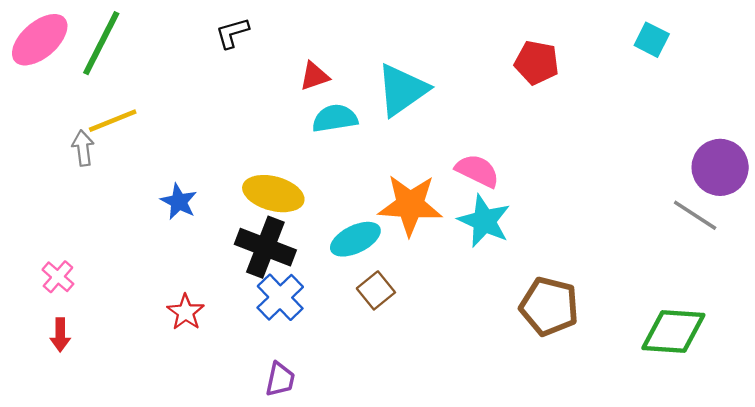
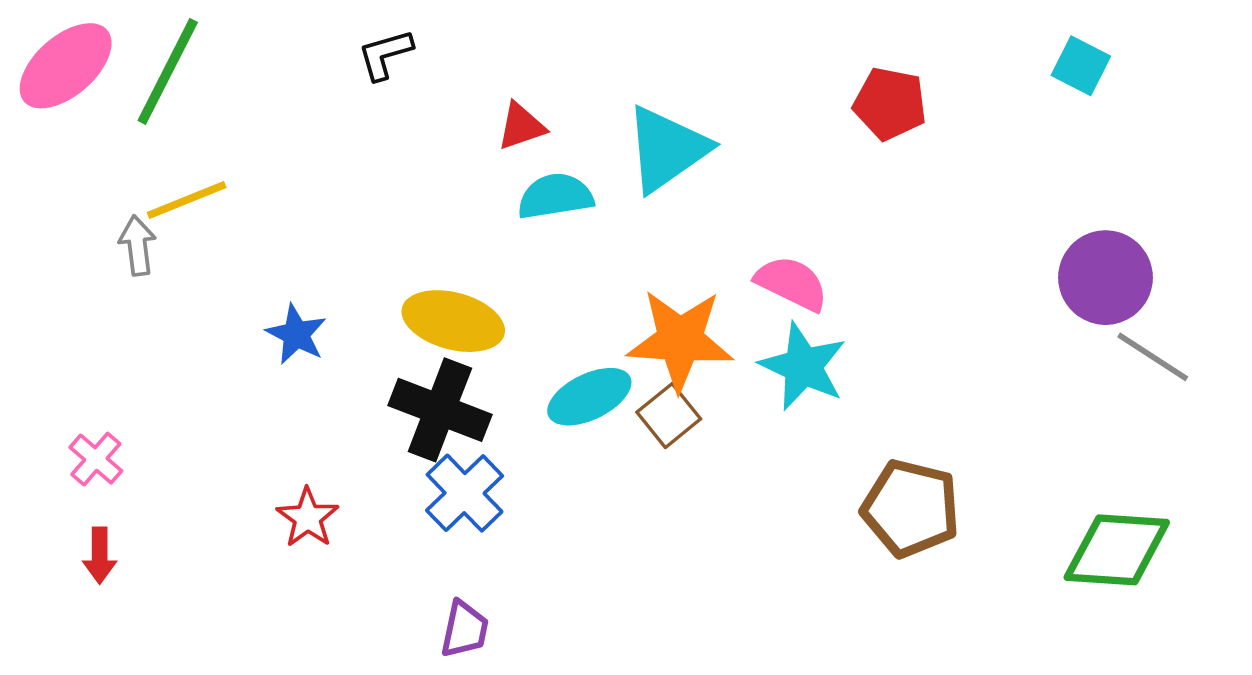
purple circle: (720, 167) -> (1106, 278), moved
brown square: (376, 290) -> (669, 416), moved

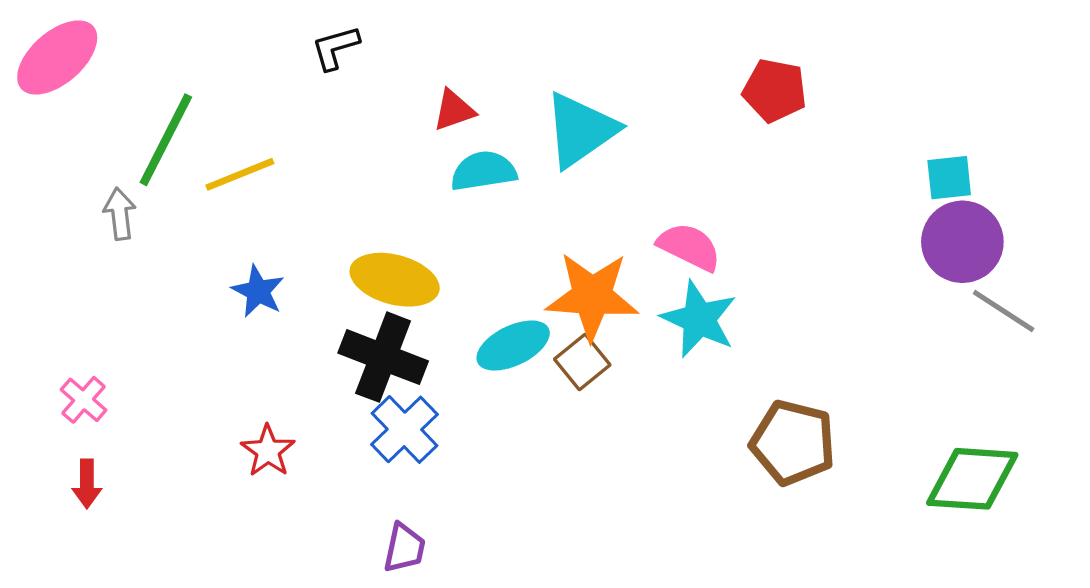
cyan square: (1081, 66) -> (949, 178), moved, turned -33
green line: (168, 71) -> (166, 140), moved
yellow line: (187, 200) -> (240, 174), moved

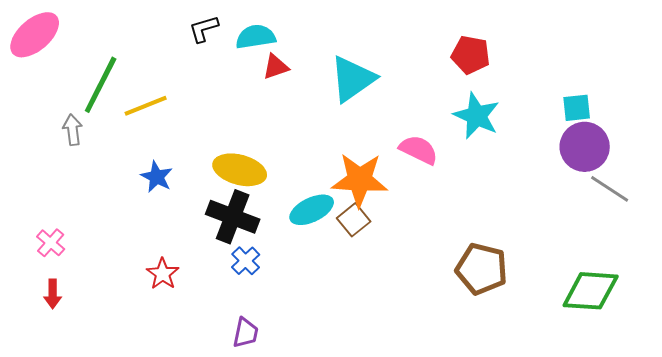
cyan semicircle: (483, 171) -> (256, 37), moved
cyan star: (699, 319) -> (477, 116), moved
blue cross: (404, 429) -> (246, 261), size x0.7

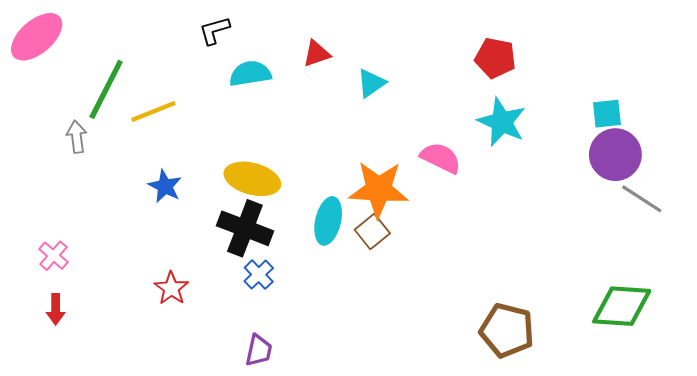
cyan semicircle: (256, 37) -> (250, 74), moved
red triangle: (276, 67) -> (317, 54), moved
cyan triangle: (353, 79) -> (371, 83), size x0.6
cyan ellipse: (312, 210) -> (328, 221), turned -51
brown pentagon: (482, 269) -> (507, 330), moved

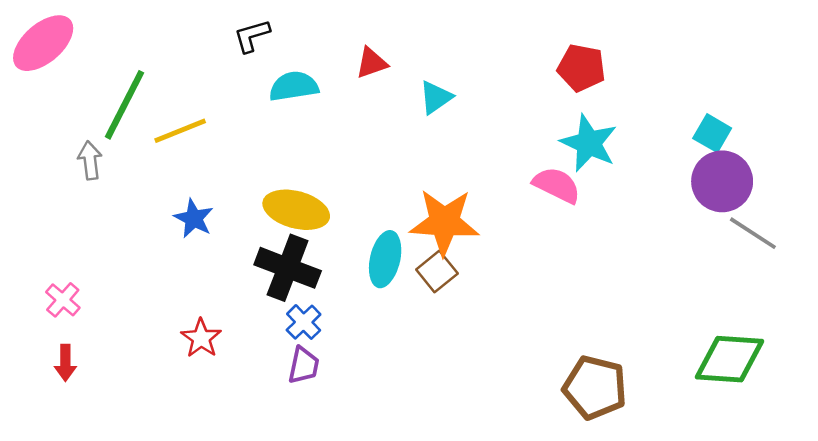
cyan square: (607, 114) -> (712, 133), turned 36
pink semicircle: (441, 158) -> (557, 185), moved
purple trapezoid: (259, 350) -> (304, 365), moved

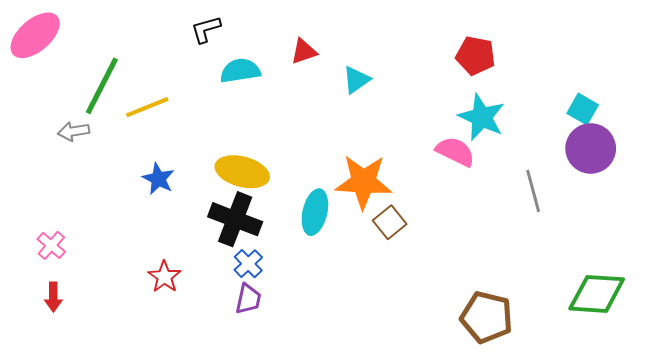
gray arrow: (90, 160) -> (74, 131), turned -92
gray line: (753, 233) -> (533, 191), moved, turned 42
brown square: (437, 271) -> (390, 222), moved

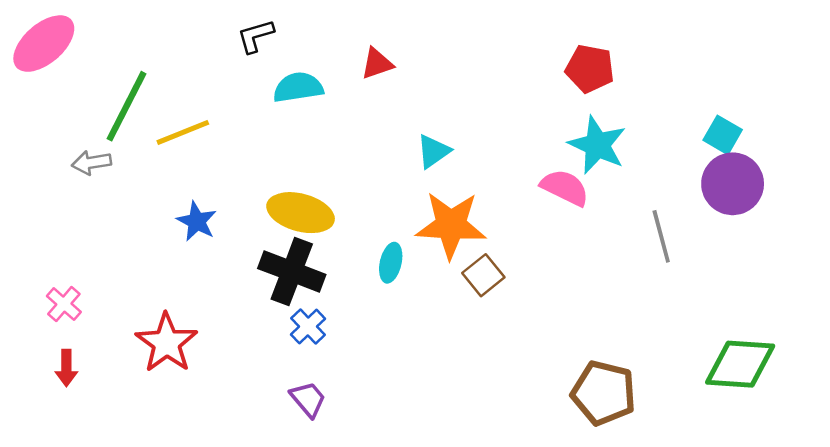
cyan triangle: (356, 80) -> (433, 151), moved
cyan ellipse: (315, 212) -> (391, 263), size x0.7
red star: (164, 277) -> (167, 343), moved, size x1.5
purple trapezoid: (248, 299) -> (308, 399), moved, turned -52

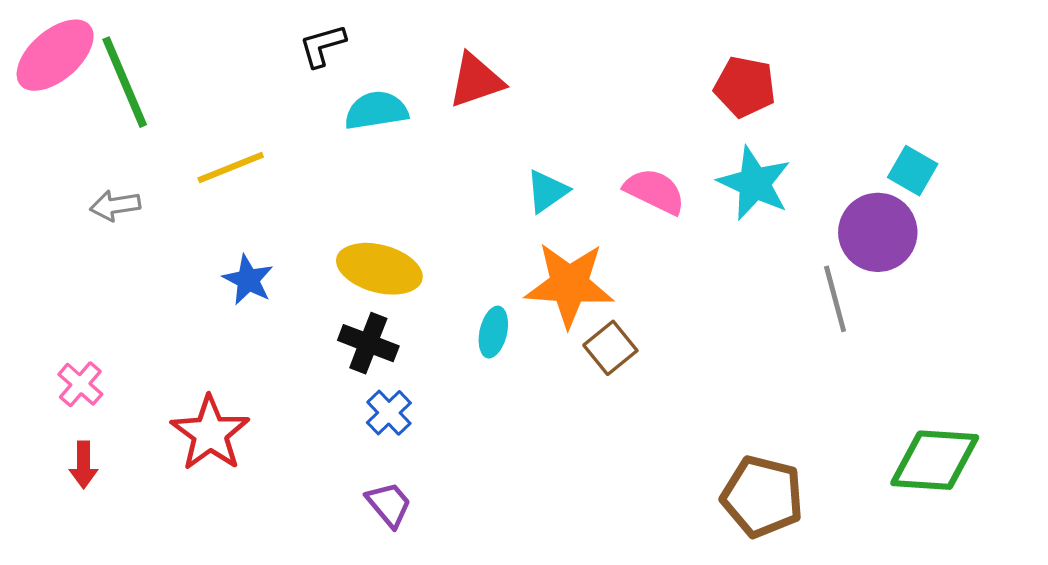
red triangle: (377, 64) -> (476, 80), size x1.4
green line: (126, 106) -> (125, 82), moved, turned -50
purple circle: (733, 184) -> (878, 232), moved
pink semicircle: (565, 188) -> (655, 191), moved
black cross: (292, 271) -> (368, 343), size x0.7

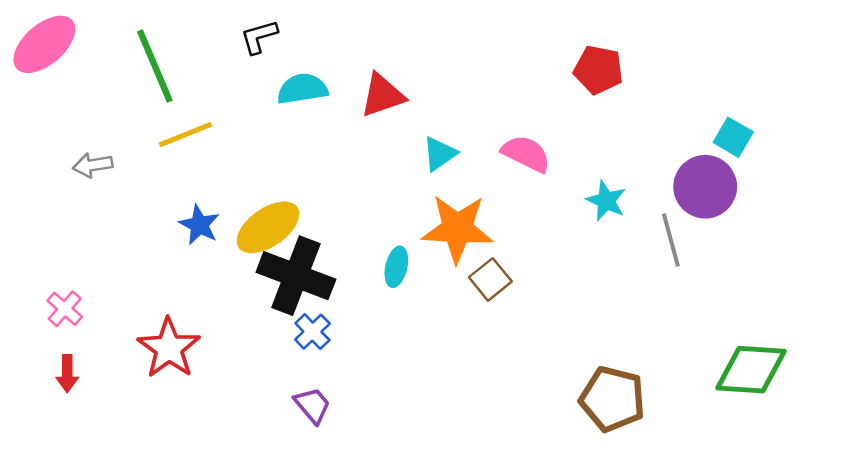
red triangle: (476, 80) -> (382, 95), moved
green line: (125, 82) -> (155, 66), moved
cyan star: (754, 183) -> (606, 201), moved, size x0.7
yellow ellipse: (379, 269) -> (268, 227), moved, turned -50
black cross: (368, 343) -> (296, 276), size x1.6

